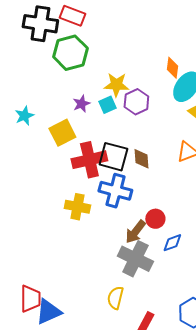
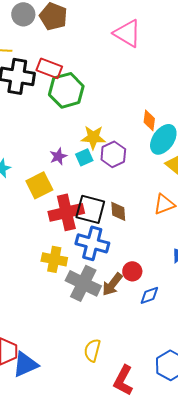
green hexagon: (70, 53) -> (66, 90), moved
gray cross: (135, 259) -> (83, 283), moved

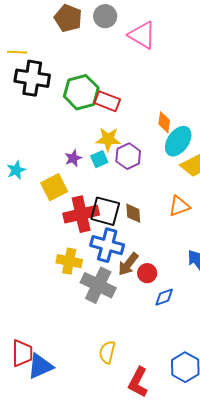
gray circle: (23, 14) -> (105, 16), moved
red rectangle: (49, 68) -> (107, 101), moved
brown arrow: (112, 284) -> (128, 264), moved

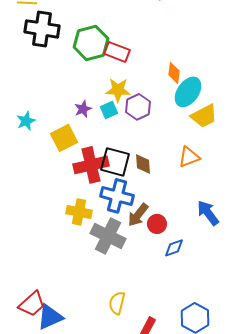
red trapezoid: (22, 353) -> (32, 304), turned 48

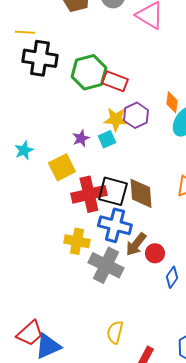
purple hexagon: (138, 107) -> (136, 115), moved
brown diamond: (143, 164) -> (141, 193), size x1.5
blue diamond: (174, 248) -> (172, 277), turned -35

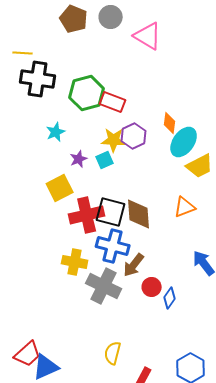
cyan star: (24, 150) -> (56, 132), moved
red circle: (155, 253) -> (152, 287), moved

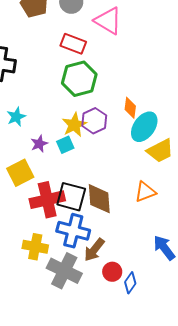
green hexagon: (87, 93) -> (79, 79), moved
red rectangle: (113, 102) -> (73, 44), moved
yellow star: (114, 140) -> (74, 125), turned -30

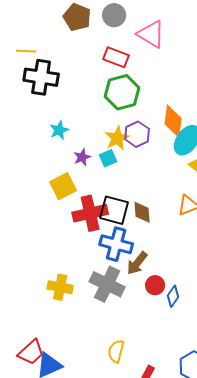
orange diamond: (130, 108) -> (173, 121), size x1.5
brown diamond: (99, 199) -> (142, 212), size x0.7
yellow cross: (35, 247) -> (60, 287), moved

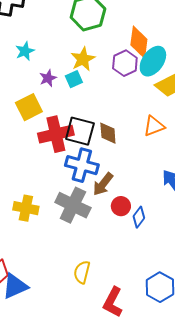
purple hexagon: (137, 134) -> (125, 63), moved

